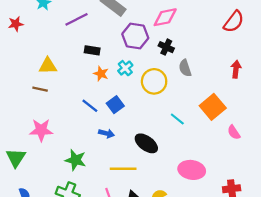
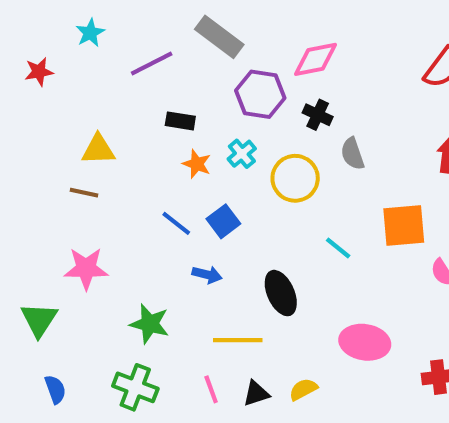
orange square: (213, 107) -> (404, 225), turned 35
black ellipse: (146, 143) -> (281, 293), turned 30

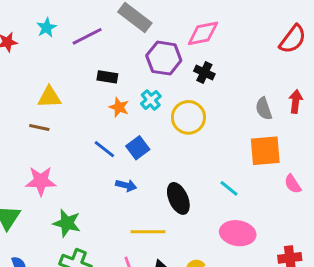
cyan star: (90, 33) -> (47, 28), moved
gray semicircle: (352, 154) -> (264, 109), moved
cyan line: (338, 248) -> (229, 188), moved
green star: (150, 324) -> (67, 223), moved

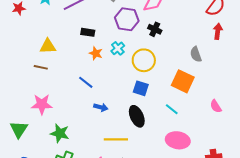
red arrow: (296, 101) -> (218, 31), moved
blue square: (138, 148) -> (141, 88), moved, turned -35
orange square: (265, 151) -> (183, 81), moved, turned 30

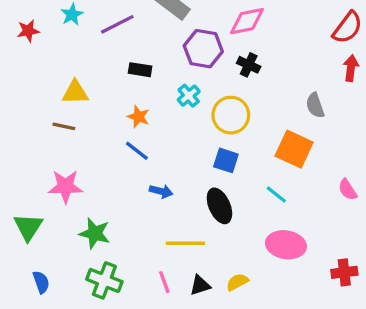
orange star: (96, 53) -> (138, 117), moved

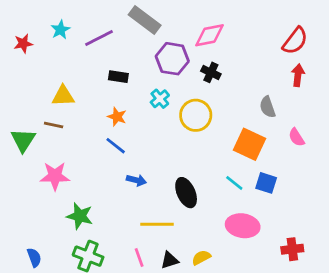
blue square: (226, 160) -> (266, 183), moved
pink semicircle: (348, 190) -> (296, 137), moved
green triangle: (28, 227) -> (23, 140), moved

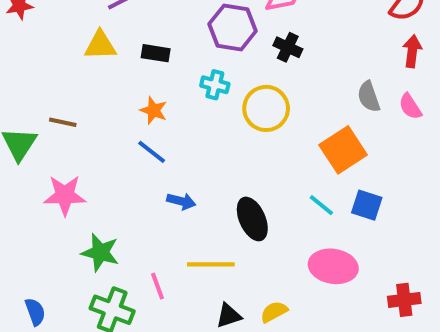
yellow triangle: (63, 96) -> (100, 45), moved
cyan cross: (160, 99) -> (215, 85), turned -36
pink semicircle: (296, 137) -> (410, 106), moved
orange square: (250, 144) -> (343, 150), turned 32
pink line: (139, 257) -> (158, 286), moved

